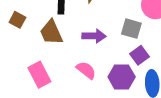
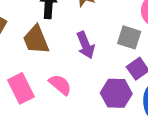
purple arrow: (94, 36) -> (86, 45), turned 65
pink semicircle: (86, 70) -> (60, 85), moved

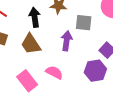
gray square: (129, 37) -> (84, 23), moved
purple arrow: (86, 45) -> (67, 41), turned -138

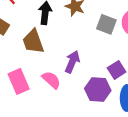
gray square: (84, 23) -> (106, 24), moved
purple arrow: (67, 41) -> (72, 62), moved

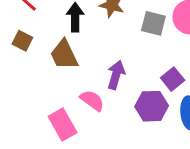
pink rectangle: (19, 81) -> (63, 124), moved

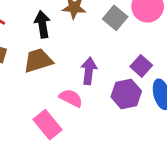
gray square: (153, 23) -> (115, 18), turned 35
brown trapezoid: (64, 55) -> (38, 60), turned 108

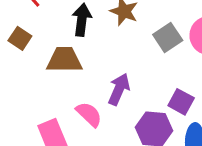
purple square: (141, 66) -> (181, 102), turned -30

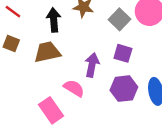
purple square: (181, 102) -> (123, 53), moved

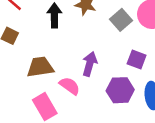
brown trapezoid: (47, 52) -> (40, 67), moved
purple square: (123, 53) -> (137, 60), moved

